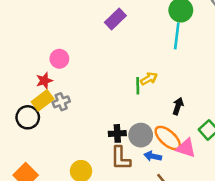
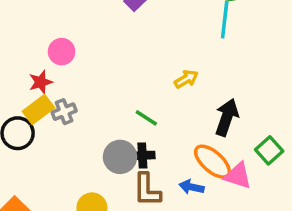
green line: (138, 86) -> (146, 118), moved, turned -56
black arrow: (178, 106) -> (227, 117), size x1.5
gray circle: (141, 135) -> (120, 157), moved

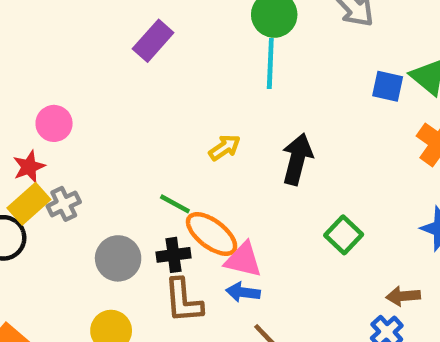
black arrow: (227, 117) -> (297, 159), moved
gray circle: (120, 157) -> (118, 258), moved
orange ellipse: (212, 162) -> (212, 234), moved
pink triangle: (238, 176) -> (243, 260), moved

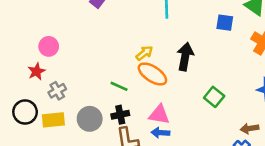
blue square: (388, 86) -> (225, 23), moved
yellow rectangle: (29, 204) -> (53, 120), moved, turned 40
orange ellipse: (212, 234) -> (152, 74), moved

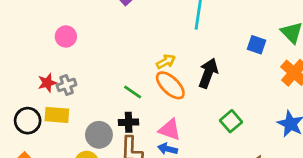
red star: (36, 71) -> (47, 83), moved
black circle: (25, 112) -> (28, 121), moved
gray circle: (90, 119) -> (99, 135), moved

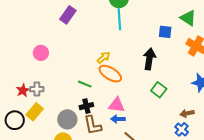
pink circle: (66, 36) -> (41, 53), moved
black arrow: (208, 73) -> (149, 59), moved
gray cross: (67, 85) -> (37, 89), turned 32
yellow rectangle: (57, 115) -> (35, 112), turned -42

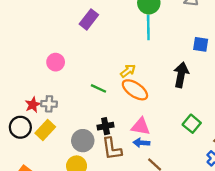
green line: (85, 84) -> (99, 88), moved
green square: (159, 90) -> (192, 124), moved
black circle: (15, 120) -> (20, 127), moved

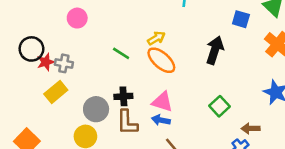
black circle: (20, 127) -> (31, 49), moved

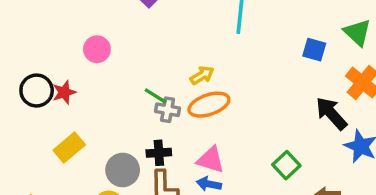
black arrow: (215, 50) -> (331, 113), moved, turned -60
orange ellipse: (161, 60) -> (209, 105), turned -60
red star: (46, 62) -> (64, 92), moved
gray cross: (64, 63) -> (168, 110), moved

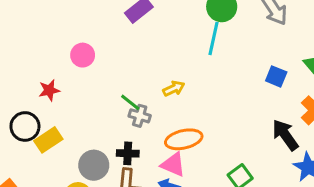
black circle: (37, 91) -> (25, 126), moved
orange ellipse: (209, 105) -> (184, 139), moved

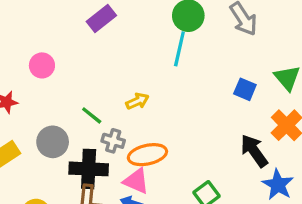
gray cross: (140, 116) -> (113, 141), moved
black cross: (128, 153) -> (89, 169), size x1.6
gray circle: (94, 165) -> (53, 142), moved

